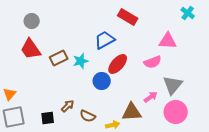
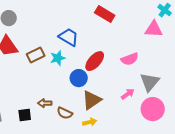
blue trapezoid: (105, 40) -> (69, 37), moved, turned 60
pink triangle: (168, 41) -> (154, 29), moved
brown arrow: (68, 106) -> (45, 103), turned -136
brown triangle: (132, 112) -> (92, 100), moved, turned -30

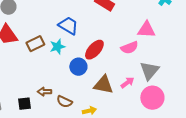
pink triangle: (154, 29) -> (146, 30), moved
brown triangle: (92, 100) -> (103, 85), moved, turned 45

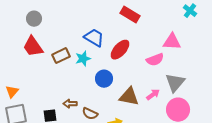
red ellipse: (94, 50) -> (120, 50), moved

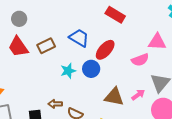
brown rectangle: (61, 56) -> (46, 46), moved
cyan star: (83, 59) -> (68, 71), moved
blue circle: (104, 79) -> (91, 69), moved

